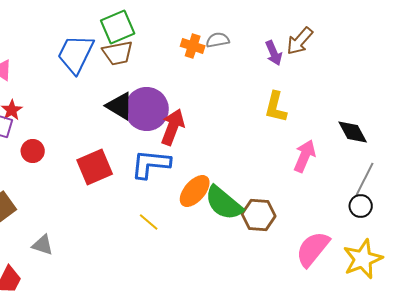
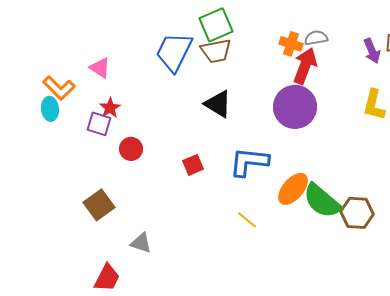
purple circle: (147, 109) -> (295, 107), moved
red arrow: (173, 127) -> (305, 66), moved
red square: (95, 167) -> (193, 165), size x0.6

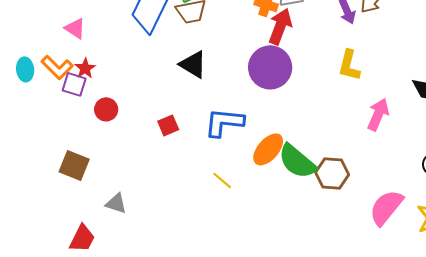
orange L-shape: (59, 88) -> (57, 67), moved
brown square: (99, 205) -> (74, 165), turned -32

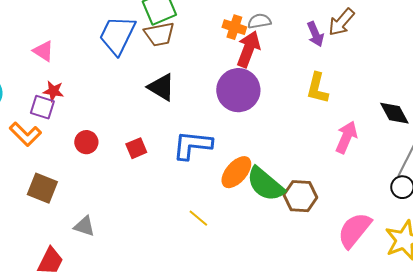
orange L-shape: (57, 67) -> (25, 134), moved
red star: (85, 68) -> (53, 91), turned -30
red circle: (106, 109) -> (86, 142), moved
yellow line: (222, 180) -> (198, 218), moved

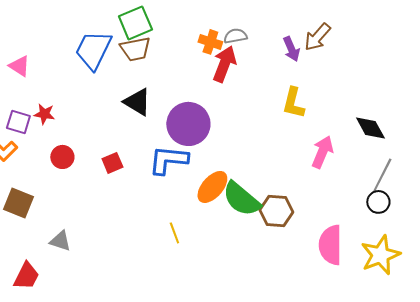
purple circle: (238, 90) -> (188, 124), moved
red star: (53, 91) -> (44, 114), moved
yellow line: (198, 218) -> (174, 233), turned 30
pink semicircle: (354, 230) -> (330, 245), turned -39

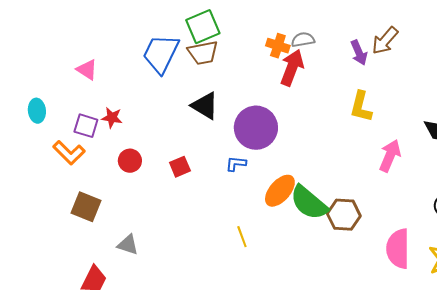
blue L-shape: (168, 160) -> (236, 164), size x0.5

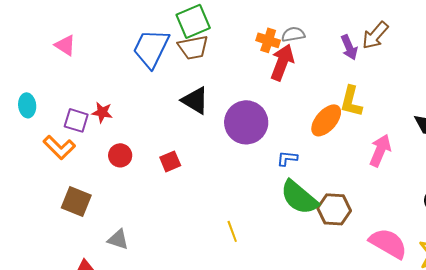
pink triangle: (87, 70) -> (65, 45), moved
blue L-shape: (236, 164) -> (287, 158), moved
orange ellipse: (280, 191) -> (326, 120), moved
pink semicircle: (398, 249) -> (388, 243), turned 120

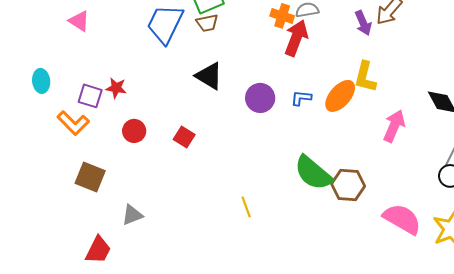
brown trapezoid: (193, 47) -> (207, 23), size x0.7
purple circle: (246, 122) -> (260, 98), size x0.7
blue L-shape: (287, 158) -> (301, 98), moved
red square: (170, 161) -> (184, 137), turned -35
gray triangle: (118, 239) -> (132, 215), turned -40

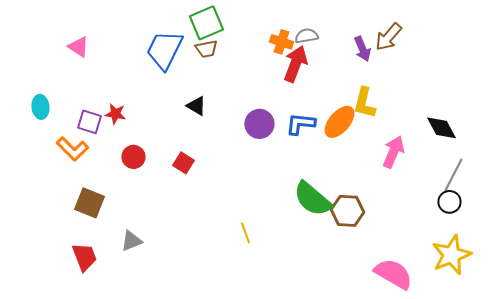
black triangle: (209, 76) -> (196, 106), moved, size x0.7
blue L-shape: (301, 98) -> (300, 124), size x1.4
pink semicircle: (402, 219) -> (393, 274), moved
red trapezoid: (98, 250) -> (84, 257), moved, turned -48

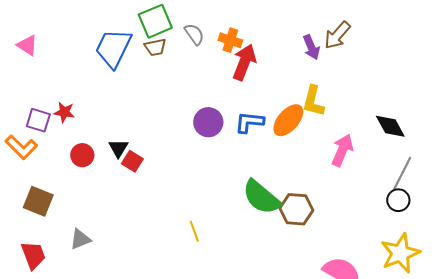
gray semicircle: (306, 36) -> (194, 34), moved, turned 65
black triangle: (196, 106) -> (118, 148), moved, turned 30

